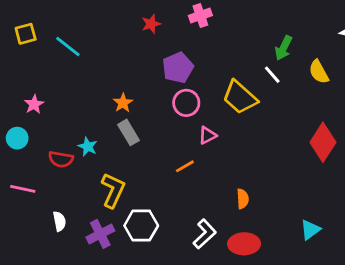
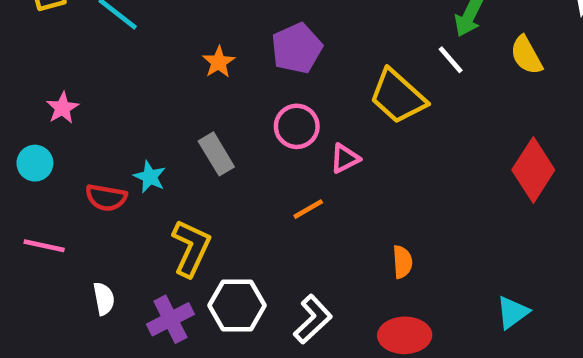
orange star: (123, 103) -> (219, 62), moved
pink circle: (186, 103) -> (297, 126), moved
white L-shape: (205, 234) -> (313, 319), moved

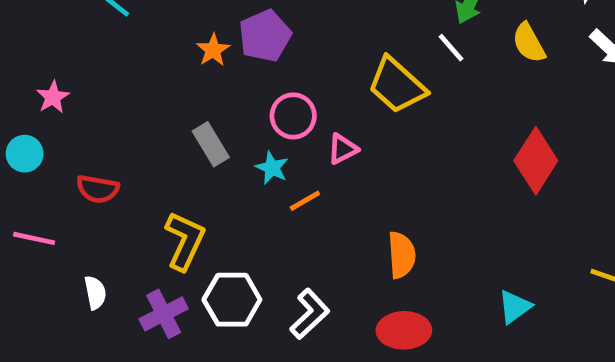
purple pentagon: (297, 48) -> (265, 36), moved
cyan star: (150, 177) -> (272, 168), moved
orange semicircle: (402, 262) -> (402, 255), size x1.4

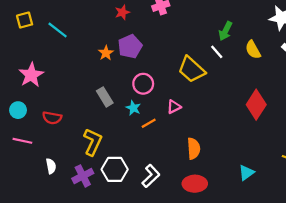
pink star: (53, 97) -> (31, 75), size x1.6
pink triangle: (343, 149) -> (174, 107), moved
cyan circle: (25, 154) -> (18, 110), moved

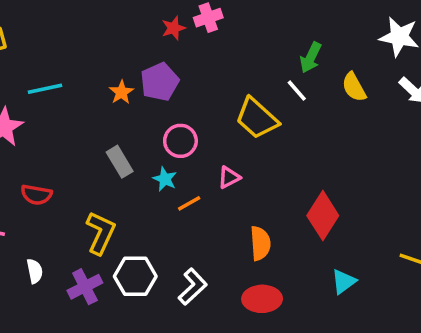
red star: (122, 12) -> (174, 28), moved
cyan line: (58, 30) -> (45, 89), moved, turned -50
red diamond: (256, 105) -> (323, 216), moved

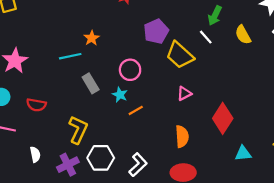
purple pentagon: (160, 82) -> (156, 31), moved
cyan line: (45, 89) -> (70, 56), moved
pink triangle: (229, 177) -> (184, 94), moved
cyan triangle: (344, 281) -> (243, 153), moved, turned 30

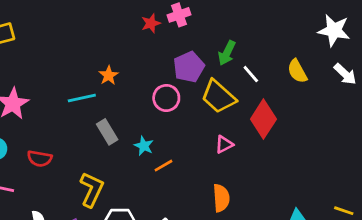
green arrow: (215, 16) -> (227, 53), moved
pink circle: (130, 70) -> (166, 98), moved
red diamond: (223, 118) -> (263, 119), moved

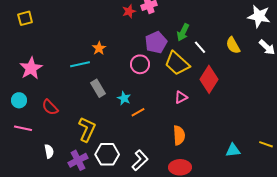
red semicircle: (40, 159) -> (50, 107), turned 36

